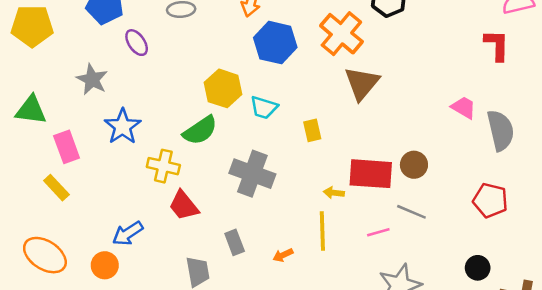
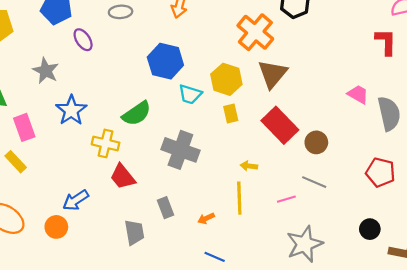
blue hexagon: (275, 43) -> (165, 61), moved
yellow hexagon: (223, 88) -> (226, 79), moved
red rectangle: (371, 174) -> (280, 125), moved, turned 42

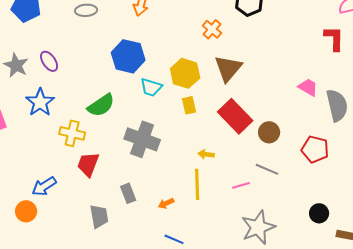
orange cross: (255, 32) -> (212, 29), size x0.6
purple ellipse: (83, 40) -> (49, 61), moved
red pentagon: (381, 172) -> (315, 149), moved
red trapezoid: (123, 177) -> (88, 164), turned 60

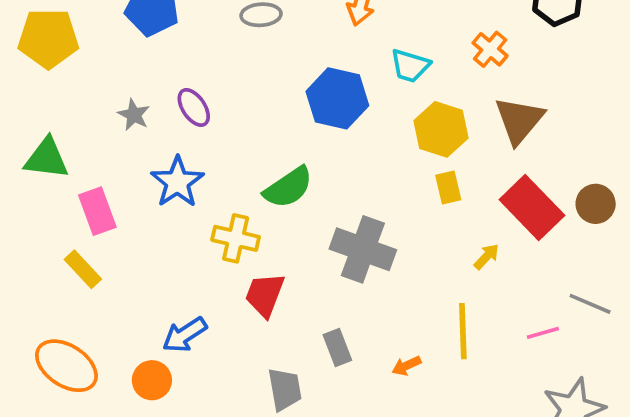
gray star: (16, 65) -> (134, 115), size x0.7
cyan trapezoid: (151, 87) -> (410, 66), moved
brown circle: (269, 132) -> (596, 204), moved
yellow arrow: (206, 154) -> (486, 257), moved, turned 126

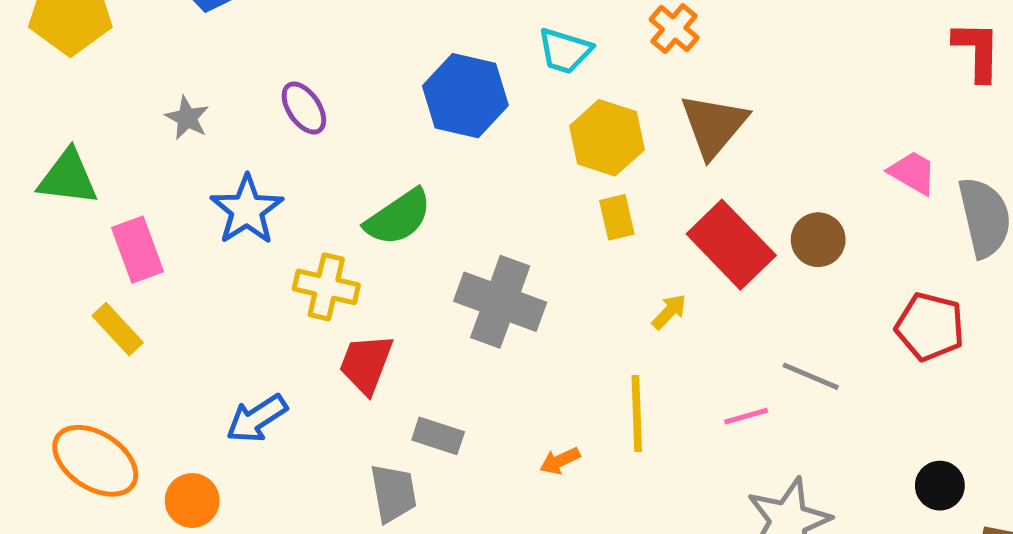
purple ellipse: (194, 107) -> (304, 108), moved
gray rectangle: (337, 347) -> (438, 436), moved, turned -51
orange circle: (152, 380) -> (192, 501), moved

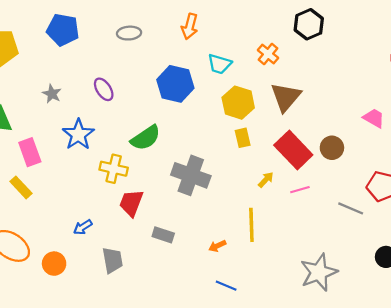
gray line: (811, 376) -> (351, 208), moved
pink line: (746, 416) -> (300, 190), moved
blue arrow: (257, 419) -> (83, 227), size x0.7
gray trapezoid: (393, 493) -> (113, 260), moved

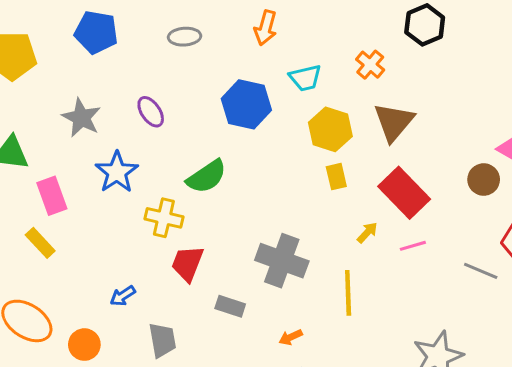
cyan trapezoid: (219, 64) -> (305, 78), turned -30
gray star: (52, 94) -> (81, 118), size x1.5
brown circle: (332, 148) -> (484, 180), moved
gray cross: (191, 175) -> (282, 261), moved
orange arrow: (217, 246) -> (291, 337), moved

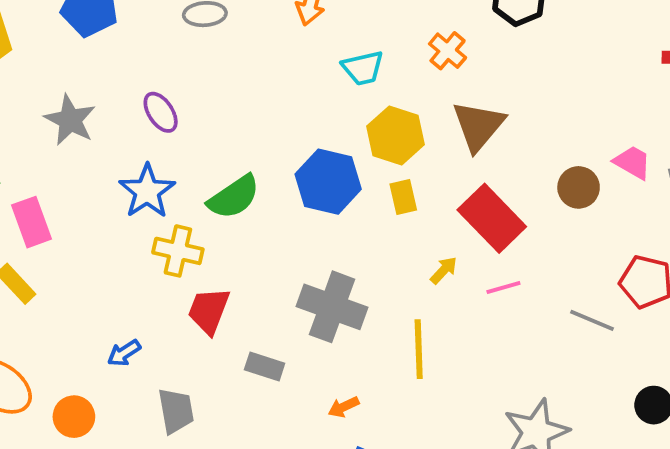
blue hexagon: (246, 104) -> (328, 182), moved
blue star: (117, 172) -> (147, 191), moved
brown circle: (484, 180) -> (579, 187), moved

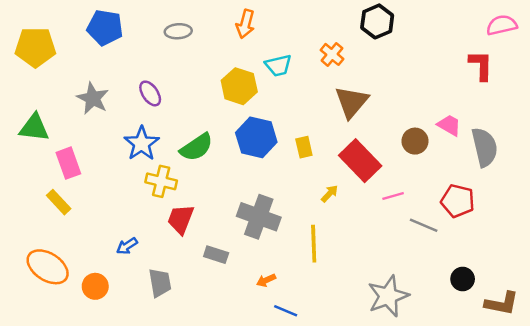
yellow hexagon: (396, 135) -> (239, 86), moved
pink line: (503, 288) -> (393, 196), moved

